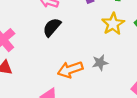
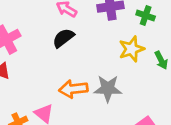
gray star: (100, 63) -> (108, 89), size x1.5

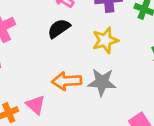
yellow star: (131, 49) -> (105, 40), moved

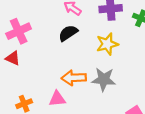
pink triangle: (35, 105) -> (57, 99), moved, turned -48

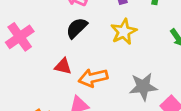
red triangle: (13, 58) -> (63, 66), moved
gray star: (104, 79) -> (143, 87), moved

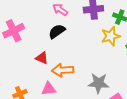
yellow star: (124, 32) -> (111, 36), moved

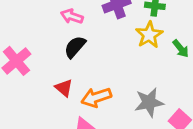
red triangle: (42, 58) -> (64, 88), turned 32

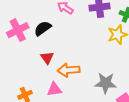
black semicircle: (75, 47) -> (43, 28), moved

